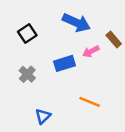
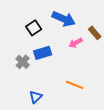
black square: (27, 33) -> (34, 28), moved
blue rectangle: (64, 63) -> (43, 53), moved

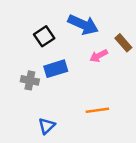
gray cross: (23, 62) -> (30, 80), turned -32
orange line: (75, 85) -> (97, 110), turned -30

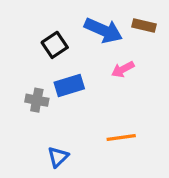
brown rectangle: (123, 43) -> (144, 25), moved, turned -36

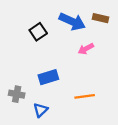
blue rectangle: (69, 86) -> (48, 77), moved
gray cross: (37, 100) -> (17, 94), moved

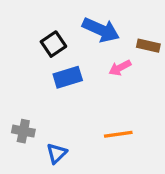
brown rectangle: (101, 18) -> (148, 46), moved
blue rectangle: (48, 77) -> (68, 77), moved

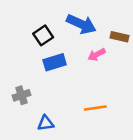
gray cross: (23, 131) -> (22, 95), moved, turned -30
blue triangle: (57, 153) -> (46, 123), turned 36

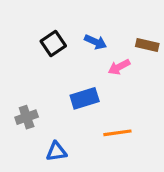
blue arrow: (81, 24) -> (96, 42), moved, size x0.6
blue rectangle: (55, 62) -> (85, 98), moved

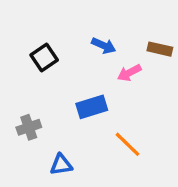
black square: (53, 43) -> (44, 58), moved
orange line: (117, 133) -> (128, 144), turned 52

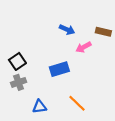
black square: (44, 58) -> (17, 61), moved
orange line: (128, 144) -> (77, 103), moved

